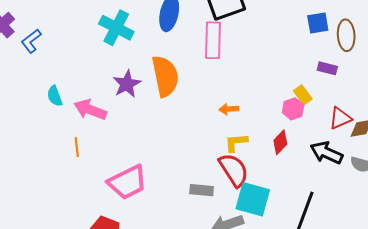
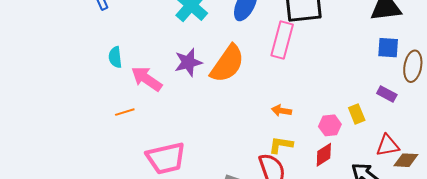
orange semicircle: (165, 76) -> (227, 64), turned 33
pink hexagon: (293, 109) -> (330, 125), moved
orange line: (77, 147) -> (125, 112), turned 66

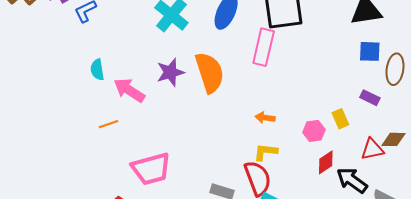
orange semicircle: (227, 64) -> (210, 73), turned -51
red diamond: (324, 155) -> (326, 162), moved
brown diamond: (406, 160) -> (394, 139), moved

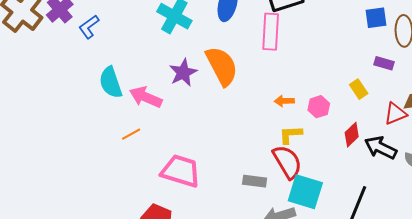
cyan semicircle: (97, 70) -> (111, 82), size x1.5
pink hexagon: (314, 131) -> (319, 107), moved
pink trapezoid: (151, 169) -> (181, 171), turned -138

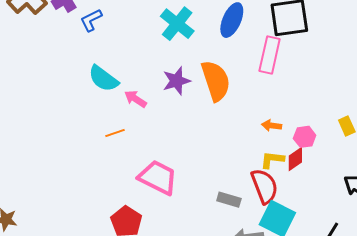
cyan semicircle: (111, 82) -> (103, 79), turned -44
pink arrow: (146, 97) -> (136, 99), size x0.7
red diamond: (352, 135) -> (295, 159), moved

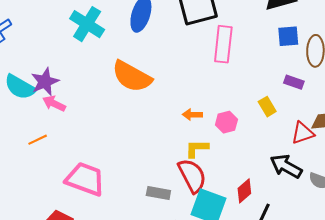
pink rectangle: (270, 55) -> (223, 44), moved
purple star: (177, 81) -> (45, 82), moved
orange semicircle: (216, 81) -> (132, 76), turned 144
red diamond: (295, 159) -> (244, 191), moved

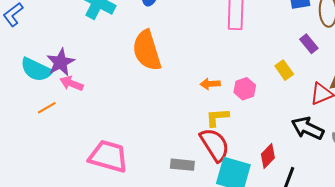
orange semicircle: (132, 76) -> (147, 50), turned 48
purple rectangle: (294, 82) -> (309, 44), turned 36
orange line: (38, 140) -> (47, 108), moved

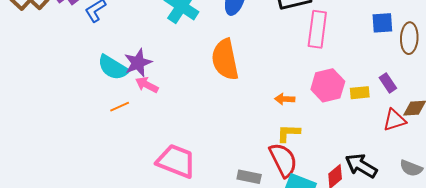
purple rectangle: (309, 44) -> (388, 83), moved
yellow rectangle: (284, 70) -> (360, 93), turned -66
pink hexagon: (245, 89) -> (328, 85), moved, size x1.5
black arrow: (308, 128) -> (361, 166), moved

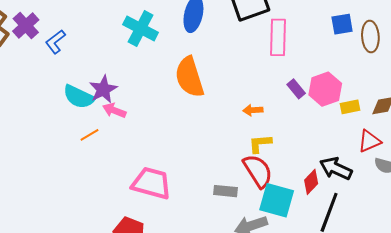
purple rectangle: (388, 83) -> (296, 89), moved
pink hexagon: (328, 85) -> (325, 89), moved
yellow rectangle: (360, 93) -> (350, 107), moved
red triangle: (395, 120) -> (369, 141), moved

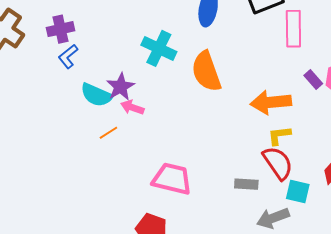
purple cross: (26, 25) -> (61, 29), moved, turned 32
cyan cross: (141, 29) -> (159, 48), moved
blue L-shape: (55, 42) -> (68, 56), moved
orange arrow: (253, 110) -> (271, 102), size x2.0
cyan square: (277, 200) -> (298, 192), size x0.7

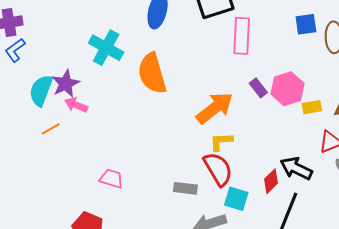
cyan semicircle: (96, 95) -> (41, 90), turned 84
orange arrow: (271, 102) -> (215, 108), turned 144
pink trapezoid: (172, 179) -> (111, 179), size x0.6

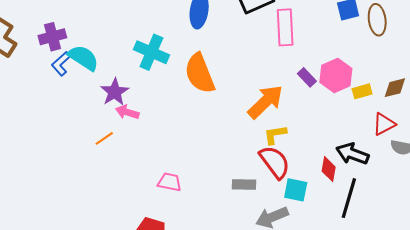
cyan semicircle: (41, 90) -> (83, 58), moved, turned 108
red diamond: (271, 181) -> (329, 169), turned -30

